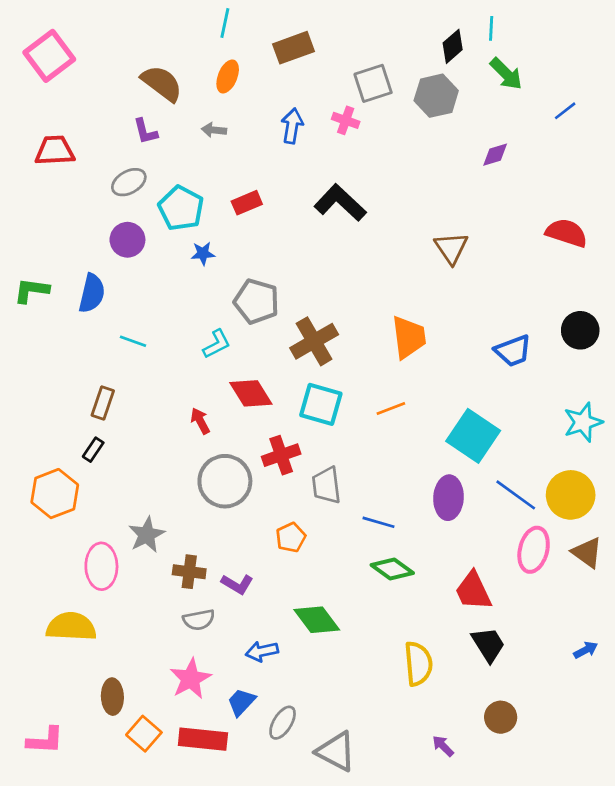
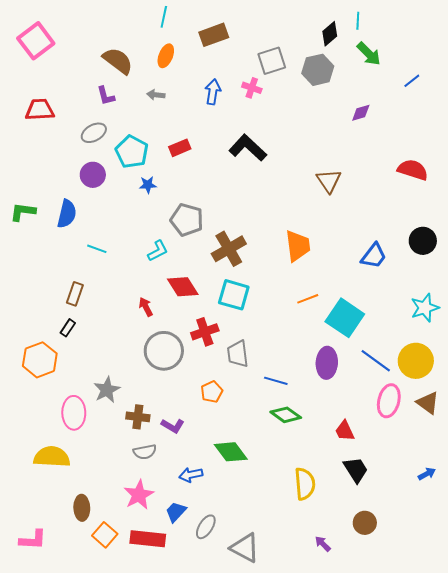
blue trapezoid: (513, 351) -> (374, 256), turned -32
orange line: (391, 408) -> (308, 299), moved
red trapezoid: (473, 591) -> (345, 431), size x0.7

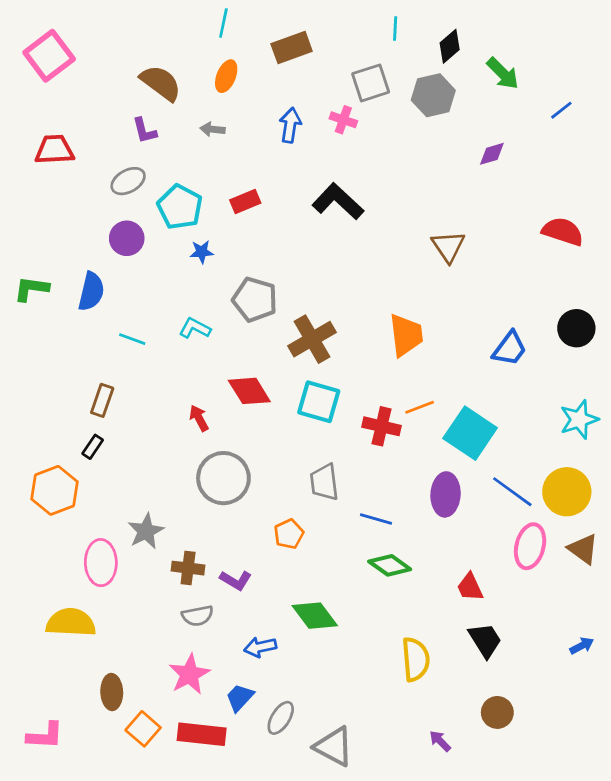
cyan line: (358, 21) -> (395, 28), moved
cyan L-shape: (158, 251) -> (195, 328), moved, turned -125
red cross: (205, 332) -> (382, 426), moved, turned 32

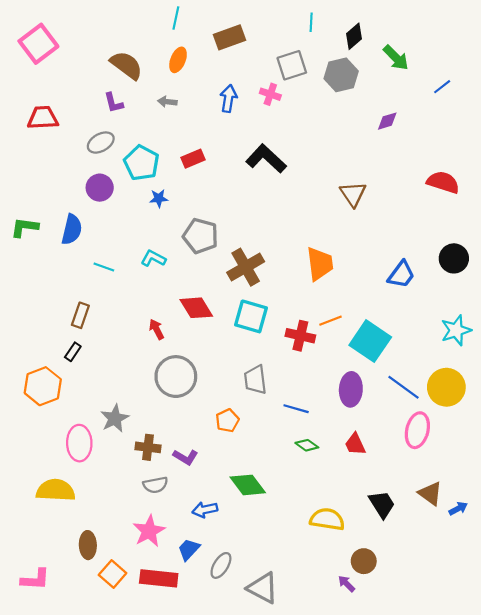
brown triangle: (583, 549) -> (430, 494), moved
green diamond: (390, 565) -> (307, 445), size x0.7
red trapezoid: (470, 587) -> (355, 444), moved
yellow semicircle: (416, 659) -> (327, 519), turned -76
brown circle: (497, 712) -> (364, 561), moved

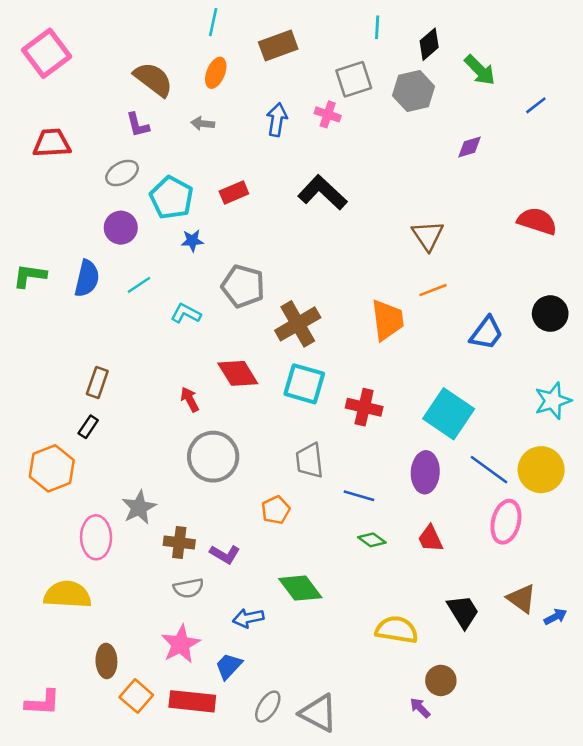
cyan line: (104, 267) -> (139, 285), moved, turned -54
orange line: (330, 321) -> (433, 290), moved
gray ellipse: (221, 565) -> (268, 707), moved

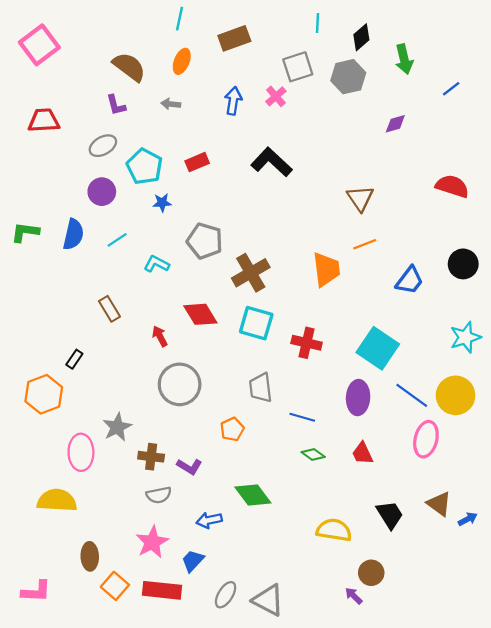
green arrow: (480, 70) -> (404, 59), turned 32
pink cross: (328, 114) -> (276, 96), turned 30
brown rectangle: (97, 382) -> (109, 309), moved, turned -50

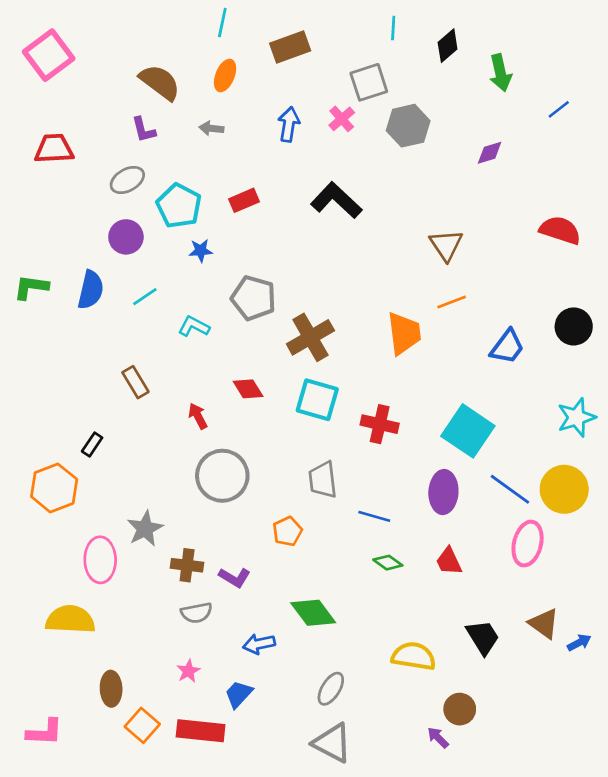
gray hexagon: (348, 77) -> (408, 126), moved
red diamond: (200, 314) -> (248, 389), size x0.7
pink star: (152, 542) -> (188, 671), size x0.6
gray ellipse: (226, 595) -> (331, 689), moved

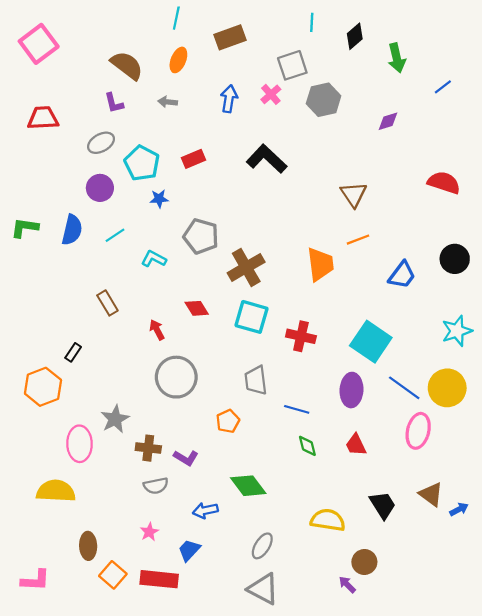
green diamond: (388, 563) -> (307, 446), turned 40

